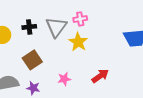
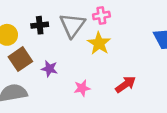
brown square: (32, 60) -> (20, 59), moved
purple star: (33, 88) -> (49, 69), moved

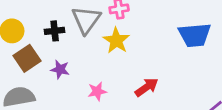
black cross: (40, 25) -> (55, 31), moved

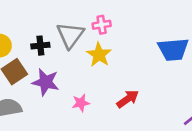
purple star: (60, 69) -> (46, 82), size x1.5

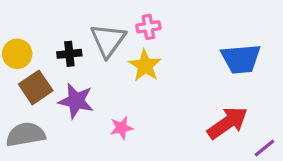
red arrow: (128, 99) -> (227, 123), moved, size x1.4

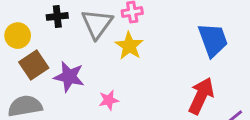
black cross: (69, 54) -> (57, 16), moved
blue trapezoid: (241, 59) -> (213, 40), turned -105
red arrow: (227, 123) -> (201, 96), turned -30

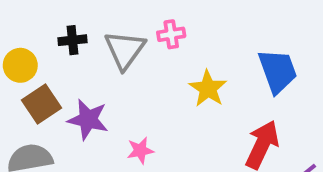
yellow star: (129, 46) -> (208, 89), moved

